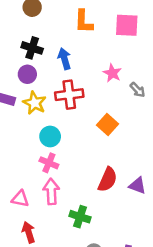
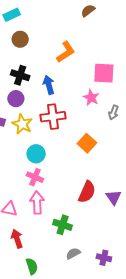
orange L-shape: (84, 22) -> (66, 52), turned -125
pink square: (127, 25) -> (104, 73), moved
gray arrow: (137, 90) -> (113, 112), turned 64
purple triangle: (137, 186) -> (113, 197), turned 35

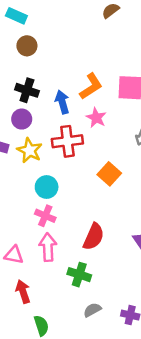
cyan rectangle: (12, 15) -> (16, 16), turned 49
orange L-shape: (66, 52) -> (91, 86), moved
pink star: (91, 98) -> (96, 118), moved
red semicircle: (87, 192) -> (94, 237), moved

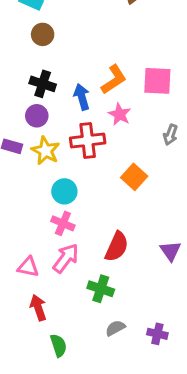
pink arrow: (48, 247) -> (66, 258), turned 40

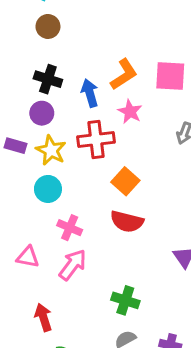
orange square: (134, 177) -> (125, 181), moved
cyan circle: (64, 191) -> (48, 189), moved
red semicircle: (117, 247) -> (127, 221), moved, turned 80
pink triangle: (28, 267) -> (28, 257), moved
green cross: (101, 289) -> (125, 300), moved

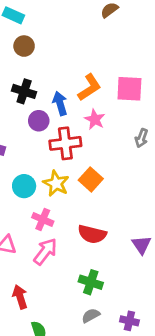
purple circle: (42, 113) -> (39, 121), moved
yellow star: (51, 150) -> (56, 183), moved
red semicircle: (127, 221) -> (92, 234), moved

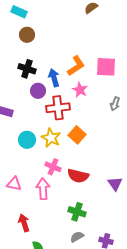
pink cross: (43, 219) -> (53, 167), moved
pink arrow: (45, 251) -> (43, 189), turned -40

